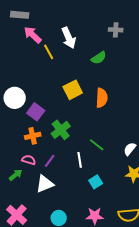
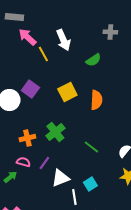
purple square: (36, 112) -> (30, 89), moved
white line: (80, 160) -> (74, 197), moved
white triangle: (45, 184) -> (60, 178), moved

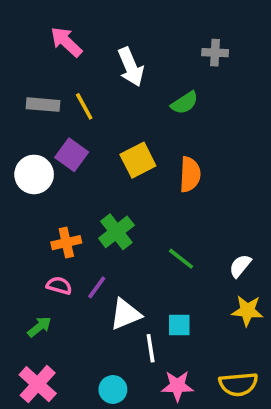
gray rectangle: (14, 17) -> (43, 105), moved
pink arrow: (27, 37) -> (66, 42), moved
yellow line: (43, 54) -> (84, 106), moved
green arrow: (10, 177) -> (39, 327), moved
cyan square: (90, 184) -> (179, 325), turned 32

